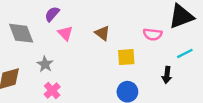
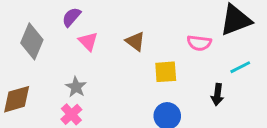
gray diamond: (21, 33) -> (32, 41), turned 44
gray star: (45, 64) -> (76, 87), moved

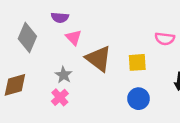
purple semicircle: (71, 17) -> (60, 17), turned -126
brown triangle: (135, 41) -> (99, 59), moved, size x1.6

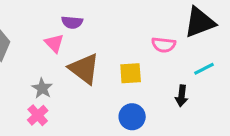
purple semicircle: (60, 17) -> (72, 22), moved

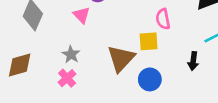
pink semicircle: (164, 45) -> (163, 19), moved, turned 72
brown triangle: (84, 69) -> (121, 58), moved, turned 36

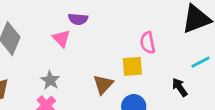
brown triangle: (121, 58) -> (103, 84), size x0.7
black arrow: (193, 61) -> (180, 87), turned 138

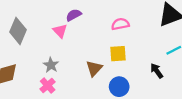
purple semicircle: (78, 19) -> (74, 15), turned 147
pink semicircle: (148, 43) -> (120, 24), moved, turned 90

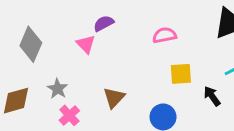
yellow square: (118, 54) -> (181, 74), moved
gray star: (51, 65) -> (58, 89), moved
brown triangle: (94, 68) -> (114, 98), moved

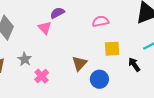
brown triangle: (114, 98) -> (79, 63), moved
pink cross: (69, 115) -> (42, 76), moved

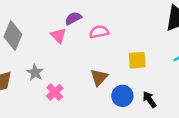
pink semicircle: (100, 21) -> (99, 32), moved
black arrow: (134, 64) -> (149, 100), moved

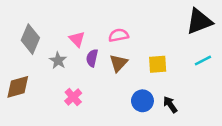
purple semicircle: (73, 18) -> (92, 58), moved, turned -49
gray star: (35, 72) -> (58, 60), moved
brown triangle: (99, 77) -> (119, 63), moved

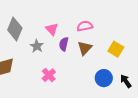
yellow square: (158, 64) -> (116, 49), turned 35

